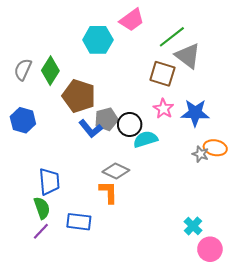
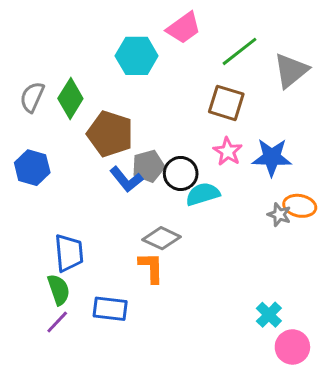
gray triangle: (188, 56) -> (291, 71), moved, turned 44

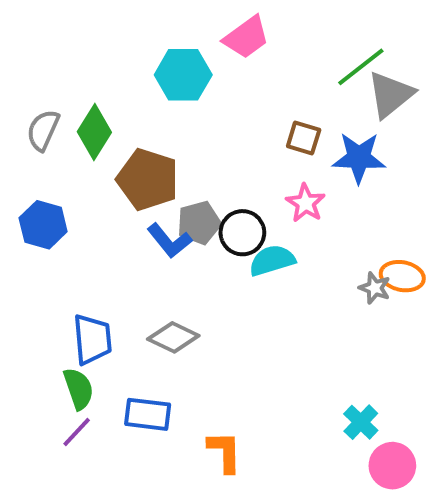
green line: (239, 51) -> (361, 67), moved
brown square: (226, 103) -> (304, 138), size x0.7
blue star: (272, 157) -> (359, 158), moved
gray diamond: (162, 238) -> (173, 337), moved
orange L-shape: (151, 268) -> (225, 452), moved

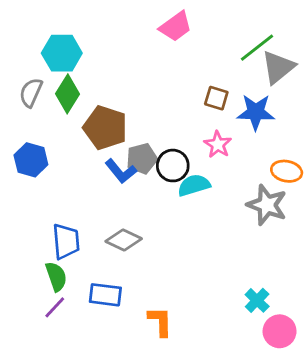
cyan hexagon: (183, 75) -> (62, 53), moved
orange ellipse: (402, 276) -> (287, 171), moved
gray star: (375, 288) -> (267, 205), size x1.8

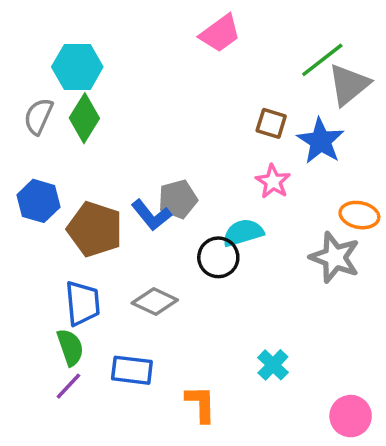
blue star: (256, 112) -> (321, 141), turned 30
brown pentagon: (105, 128) -> (95, 229), moved
black circle: (173, 166) -> (218, 257), moved
cyan cross: (257, 300) -> (273, 365), moved

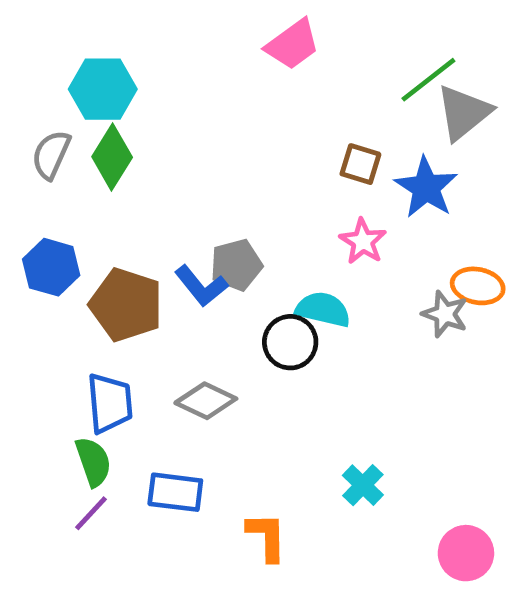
cyan semicircle: (243, 233) -> (323, 309), turned 30
gray star: (335, 257) -> (445, 314), moved, size x0.7

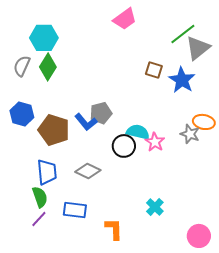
pink star: (363, 241) -> (155, 142), moved

